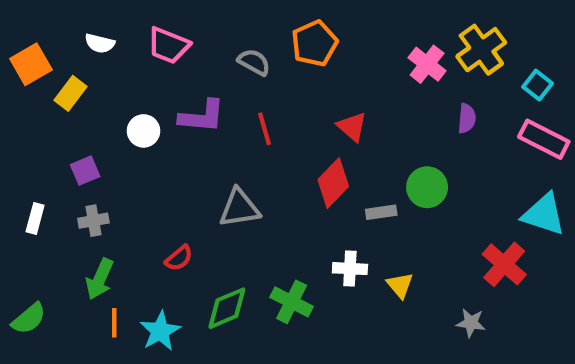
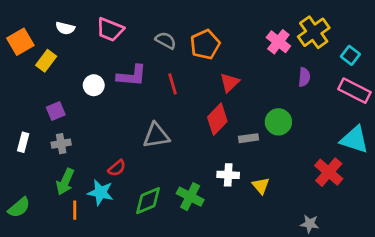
orange pentagon: (314, 43) -> (205, 44), moved
red triangle: (352, 127) -> (230, 83), turned 35
gray star: (471, 323) -> (310, 224), moved
cyan star: (160, 331) -> (101, 193), moved, turned -30

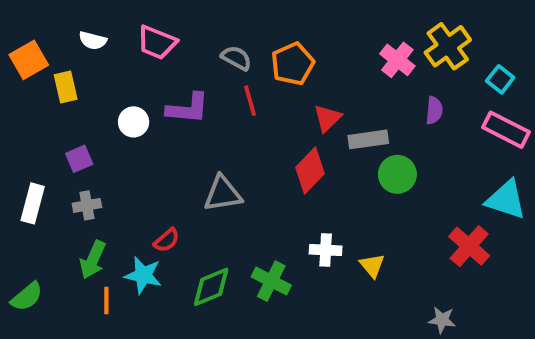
yellow rectangle: (46, 61) -> (66, 87), turned -50
red line: (172, 84) -> (250, 101), moved
gray rectangle: (249, 138) -> (368, 139), moved, size x1.4
white rectangle: (23, 142) -> (33, 203), size x1.4

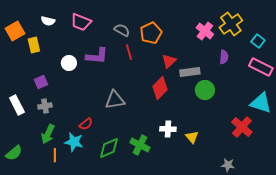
white rectangle: (33, 203) -> (17, 105), turned -42

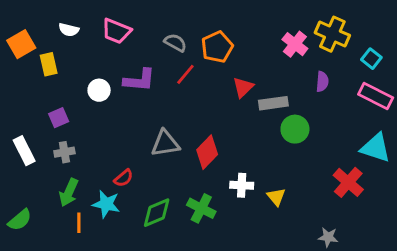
yellow cross: (231, 24) -> (332, 34), turned -30
red line: (129, 52) -> (185, 74), turned 56
red diamond: (160, 88) -> (207, 152), moved

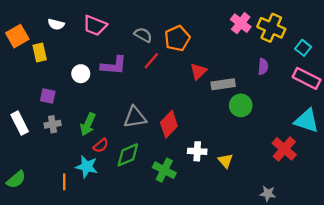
pink cross: (295, 44) -> (241, 23), moved
purple square: (59, 118) -> (48, 96), turned 35
green arrow: (69, 192) -> (88, 124), moved
green diamond: (157, 213) -> (128, 155), moved

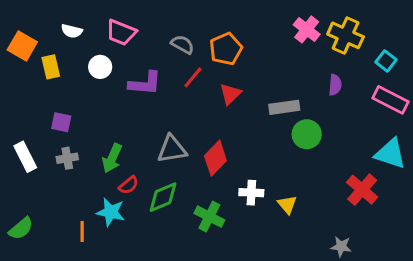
orange square: (17, 36) -> (22, 46), turned -30
red triangle: (198, 71) -> (230, 94), moved
white circle: (81, 74) -> (100, 67), moved

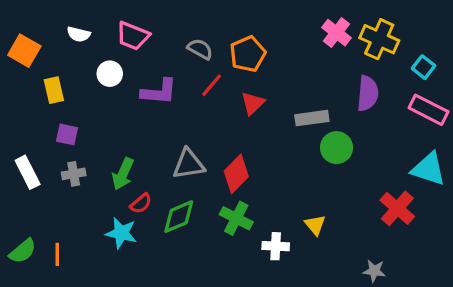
yellow rectangle: (51, 67) -> (54, 90), moved
purple semicircle: (335, 85) -> (368, 93), size x1.5
white cross: (251, 193) -> (276, 246), moved
green cross: (209, 217) -> (236, 218), moved
orange line: (82, 232) -> (57, 254), moved

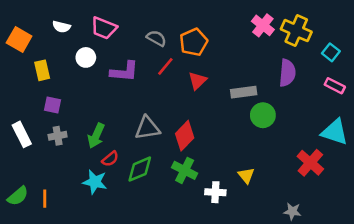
pink rectangle: (429, 110) -> (335, 86), size x0.7

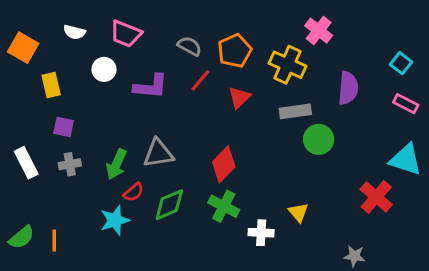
yellow cross: (296, 31) -> (288, 65), moved
gray triangle: (147, 128) -> (158, 153), moved
cyan star: (95, 182) -> (115, 220), turned -30

